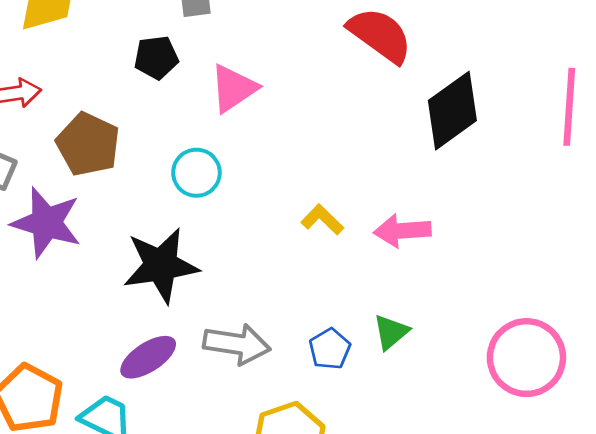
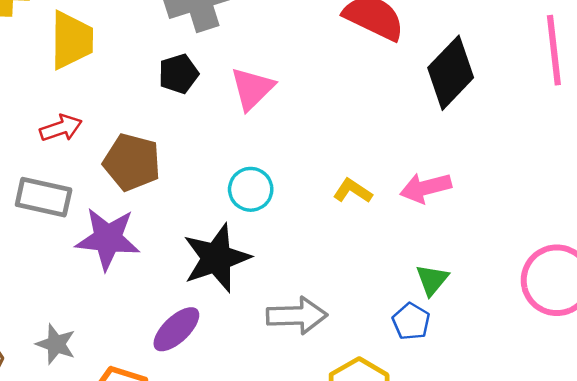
cyan circle: (196, 173) -> (251, 189), moved
blue pentagon: (330, 349) -> (411, 321), moved
purple ellipse: (148, 357) -> (176, 329), moved

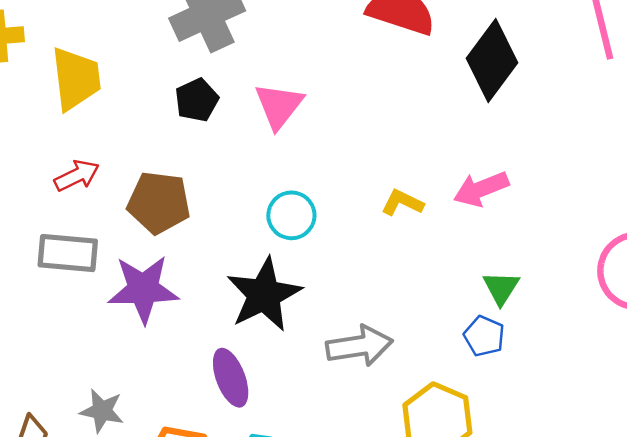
purple ellipse: (176, 329) -> (231, 378), turned -60

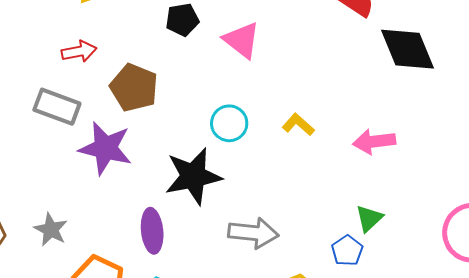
black diamond: (492, 61) -> (408, 49), turned -74
pink triangle: (279, 106) -> (242, 40), turned -45
yellow L-shape: (402, 203) -> (298, 125), moved

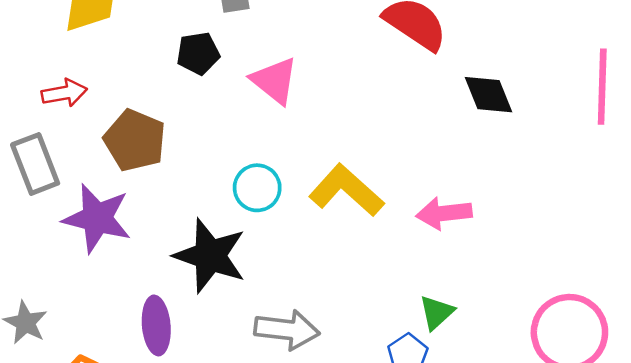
black diamond: (408, 49) -> (489, 95), size x0.7
gray rectangle: (57, 107) -> (35, 164), turned 48
yellow L-shape: (298, 125) -> (346, 190), size x1.8
black star: (193, 176) -> (210, 256), turned 30

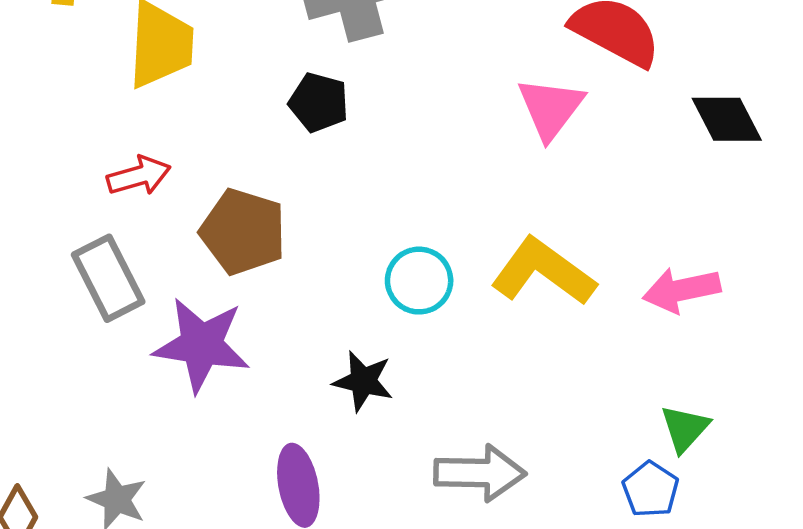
black pentagon: (198, 53) -> (319, 102), turned 30
pink triangle: (275, 81) -> (551, 108), moved, turned 34
black star: (210, 256) -> (363, 381), size x0.6

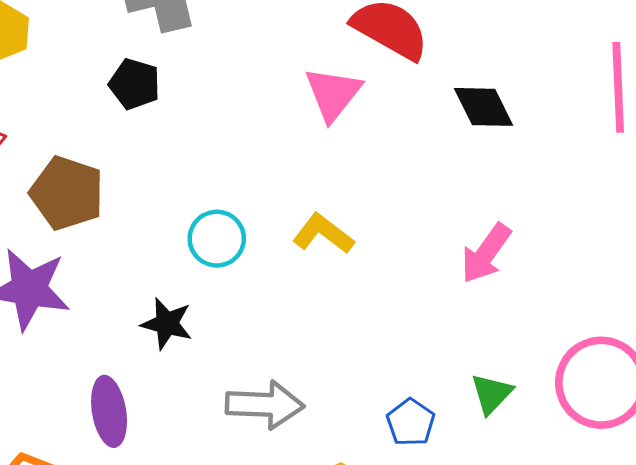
yellow L-shape: (543, 272) -> (323, 234), size x0.7
pink arrow: (682, 290) -> (486, 253), moved, turned -44
green triangle: (685, 428) -> (492, 394), moved

